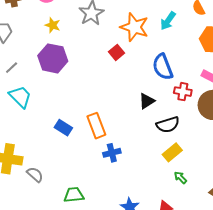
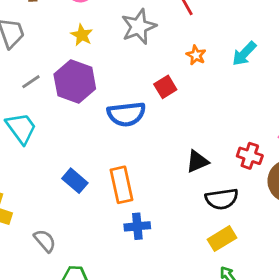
orange star: (134, 27) -> (196, 55), size x0.5
blue semicircle: (163, 67) -> (126, 114), moved, turned -84
gray line: (12, 68) -> (31, 82), moved
gray semicircle: (35, 174) -> (45, 241), moved

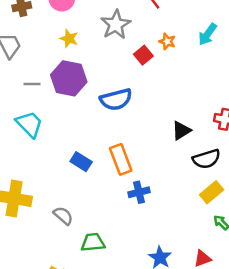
gray line: (31, 82) -> (32, 84), turned 42
red square: (165, 87) -> (143, 55), moved

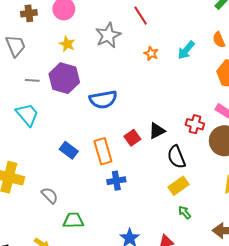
red square: (143, 55) -> (132, 138), moved
black semicircle: (206, 159) -> (176, 157), turned 80

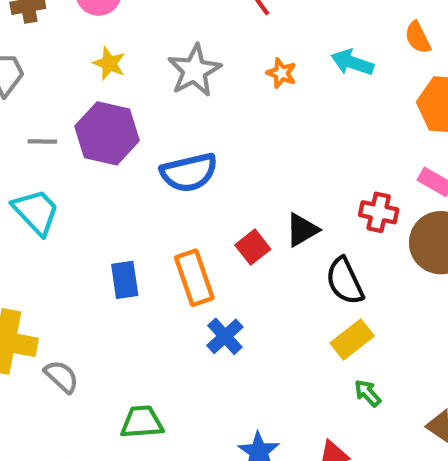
gray star: (108, 35) -> (194, 71), moved
cyan arrow: (186, 50) -> (352, 62), turned 72
blue rectangle: (69, 150) -> (125, 280), turned 48
blue cross: (116, 181) -> (225, 336), turned -30
gray semicircle: (50, 195) -> (62, 377), moved

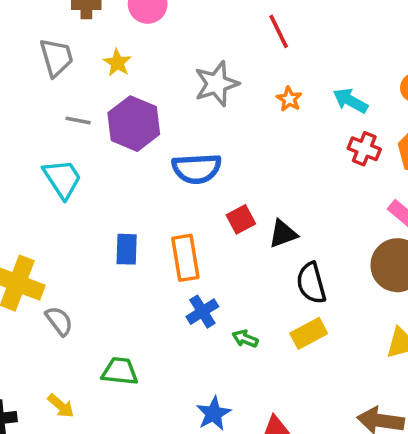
yellow star: (109, 63) -> (117, 63), moved
red cross: (379, 212) -> (364, 149), moved
red square: (253, 247) -> (241, 219), moved
green arrow: (368, 393) -> (245, 339), moved, turned -35

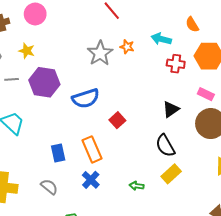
gray star: (217, 84) -> (100, 53), moved
gray line: (78, 121) -> (12, 79), moved
black triangle: (283, 234) -> (171, 109), moved
blue cross: (202, 312) -> (91, 180), moved
gray semicircle: (59, 321) -> (49, 187), moved

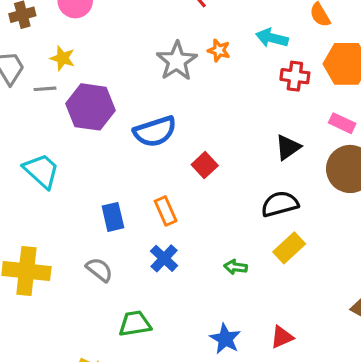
gray line: (12, 79) -> (45, 89), moved
black semicircle: (165, 146) -> (280, 204), turned 105
orange rectangle: (92, 149) -> (166, 211), size x0.7

